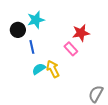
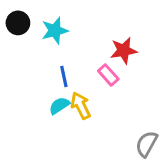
black circle: (18, 30) -> (18, 23), moved
blue line: (32, 47) -> (64, 77), moved

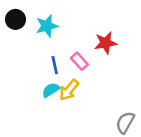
pink rectangle: (108, 75) -> (79, 61), moved
yellow arrow: (81, 106) -> (69, 90), turned -115

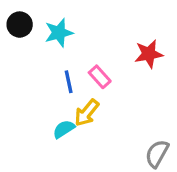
red star: (106, 43) -> (149, 54), moved
cyan semicircle: (51, 90) -> (64, 129), moved

